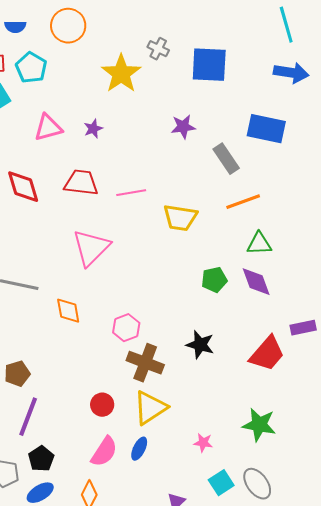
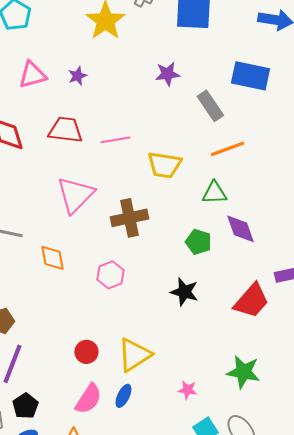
green triangle: (259, 244) -> (214, 193), moved
green pentagon: (214, 280) -> (198, 242), moved, turned 30
brown cross: (145, 363) -> (129, 218), moved, turned -33

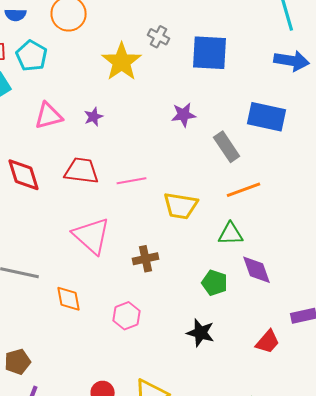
pink triangle: (75, 195) -> (92, 236), turned -33
brown cross: (129, 218) -> (146, 259), size x0.7
red trapezoid: (251, 301) -> (268, 342), size x0.7

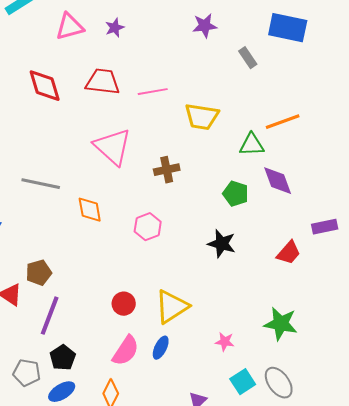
gray rectangle: (227, 147) -> (248, 58), size x0.7
orange line: (244, 190) -> (283, 122), moved

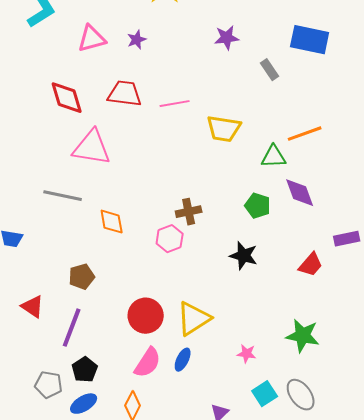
pink triangle: (113, 147) -> (92, 148), moved, turned -33
brown cross: (167, 170) -> (189, 212), moved
brown pentagon: (39, 273) -> (82, 277), moved
red circle: (124, 304) -> (146, 316), size x1.5

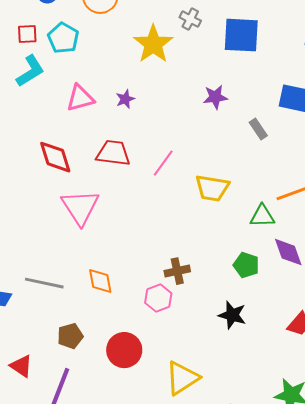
pink line: (175, 104) -> (163, 163), turned -44
pink triangle: (92, 148) -> (80, 207), turned 48
gray line: (63, 196) -> (44, 283), moved
red circle: (146, 316) -> (124, 350), moved

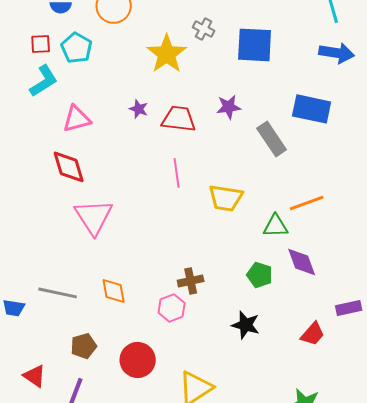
pink triangle: (80, 98) -> (77, 119), moved
purple star: (125, 99) -> (139, 109), turned -30
gray rectangle: (258, 129) -> (272, 139), size x1.6
red trapezoid: (113, 153) -> (179, 119), moved
pink line: (163, 163) -> (177, 173), turned -44

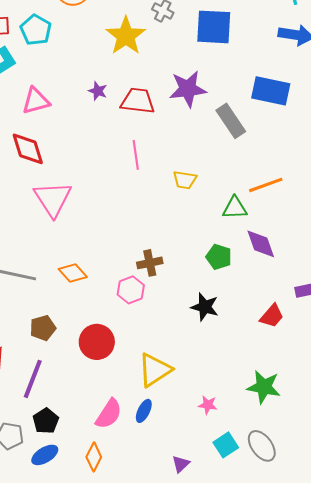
purple star: (229, 107) -> (188, 89), size x1.5
yellow trapezoid: (226, 198) -> (185, 180), size x0.7
orange diamond: (114, 291) -> (73, 273), turned -32

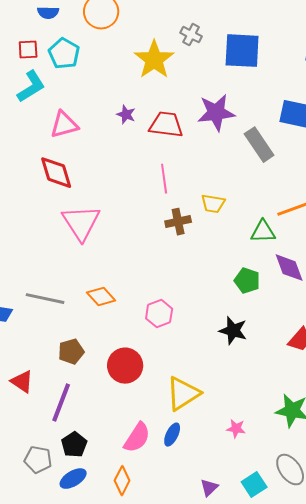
brown cross: (150, 263) -> (178, 222), moved
cyan square: (226, 445) -> (254, 485), moved

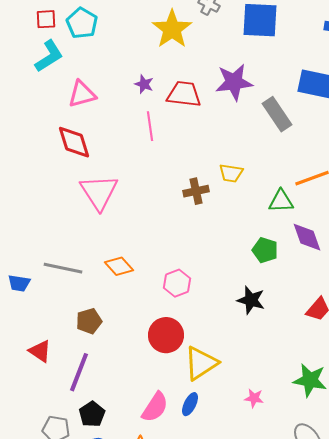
pink line: (164, 179) -> (150, 126), moved
red circle: (125, 366) -> (166, 335), moved

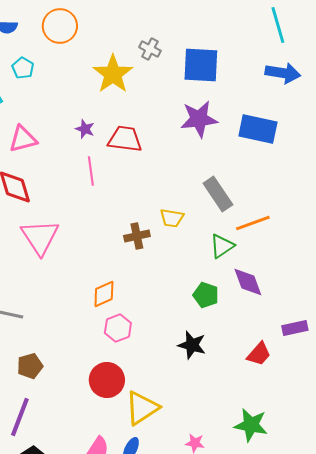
cyan pentagon: (82, 23) -> (23, 68), size x0.7
purple star: (234, 82) -> (199, 119), moved
gray rectangle: (277, 114) -> (218, 194), moved
green triangle: (281, 201) -> (222, 246), turned -32
orange diamond: (119, 266) -> (104, 294), moved, turned -72

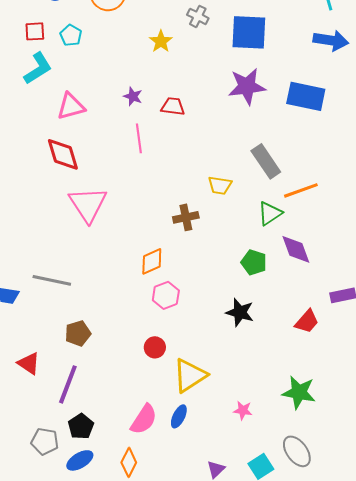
yellow star: (113, 74) -> (161, 41), size x0.6
red trapezoid: (125, 139) -> (173, 106), size x0.7
brown cross: (137, 236) -> (186, 217), moved
red circle: (107, 380) -> (155, 347), size x0.6

